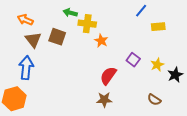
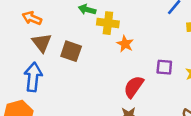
brown square: (57, 37) -> (71, 51), moved
purple square: (133, 60) -> (164, 67), turned -32

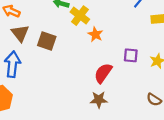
yellow cross: (108, 23) -> (80, 16), turned 30

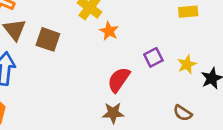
purple square: (131, 55) -> (153, 57), turned -32

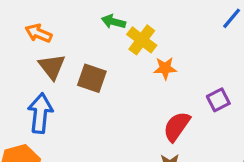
orange star: (109, 31) -> (165, 68), turned -30

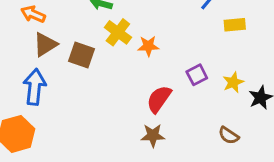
yellow cross: (142, 40) -> (118, 32), moved
brown triangle: (52, 67) -> (45, 44), turned 36

